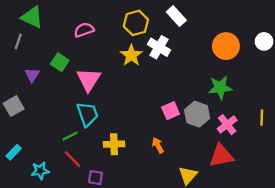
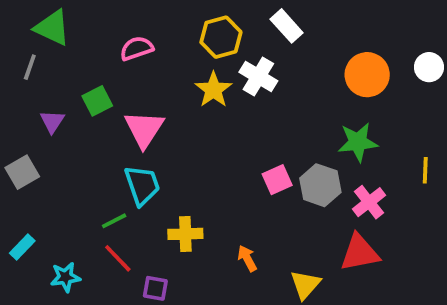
green square: (60, 62) -> (97, 101), turned 30
yellow line: (262, 118) -> (425, 170), moved
orange arrow: (158, 145) -> (247, 258), moved

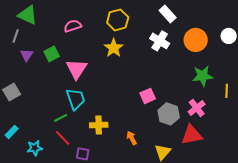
white rectangle: (287, 26) -> (168, 14), moved
white cross: (258, 77) -> (160, 41), moved
purple triangle: (52, 121) -> (27, 55), moved
green star: (358, 142) -> (203, 76), moved
gray hexagon: (320, 185) -> (169, 114), moved

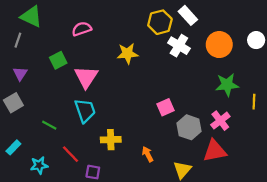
yellow hexagon: (118, 20) -> (160, 22), moved
yellow star: (114, 48) -> (128, 53), turned 30
purple triangle: (27, 55) -> (20, 74), moved
green line: (61, 118) -> (49, 125), moved, turned 56

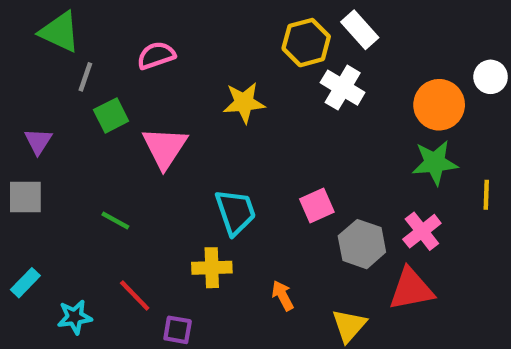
gray line: (18, 40) -> (85, 77), moved
orange circle: (219, 45) -> (439, 105), moved
gray square: (13, 103) -> (25, 197), turned 30
cyan trapezoid: (85, 111) -> (235, 212), moved
green line: (49, 125) -> (115, 221), moved

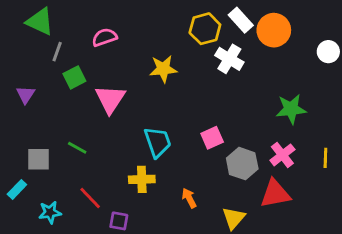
orange circle: (439, 105) -> (274, 30), moved
yellow line: (486, 195) -> (325, 158), moved
gray square: (25, 197) -> (38, 159), moved

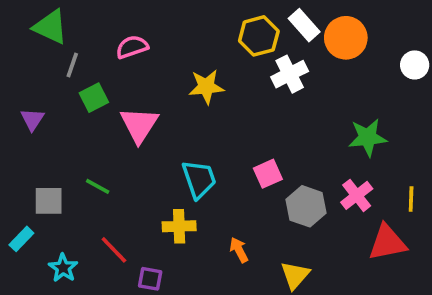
white cross: (229, 59) -> (290, 74), turned 32
red triangle: (275, 194) -> (387, 243), moved
cyan star: (50, 212) -> (63, 268), turned -30

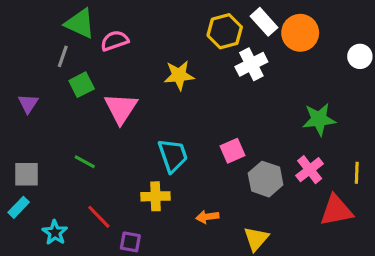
green triangle: (50, 27) -> (80, 23), moved
gray square: (49, 201) -> (27, 174), moved
orange arrow: (239, 250) -> (207, 217), turned -70

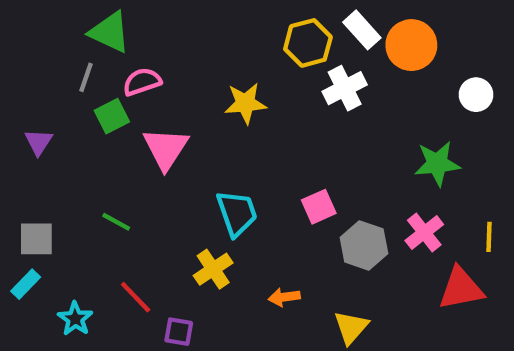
pink semicircle: (115, 41) -> (142, 82), moved
white circle: (360, 56) -> (476, 95), moved
yellow cross: (155, 196) -> (213, 269), turned -32

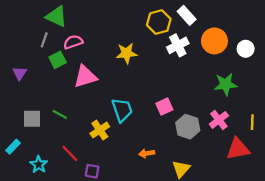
orange circle: (411, 45) -> (214, 41), moved
pink triangle: (166, 148) -> (85, 77), turned 40
gray square: (36, 239) -> (32, 119), moved
yellow cross: (213, 269) -> (100, 130), moved

